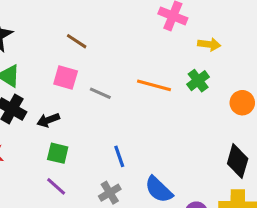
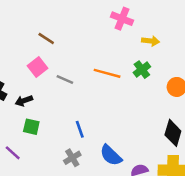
pink square: (66, 77) -> (38, 67), turned 36
purple line: (56, 186) -> (13, 153), moved

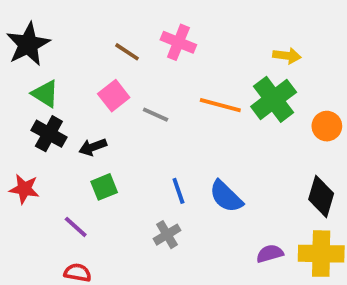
pink cross: (122, 19) -> (178, 42), moved
green cross: (142, 70) -> (274, 99), size x1.6
green square: (31, 127) -> (104, 187), turned -35
blue semicircle: (111, 155) -> (226, 196), moved

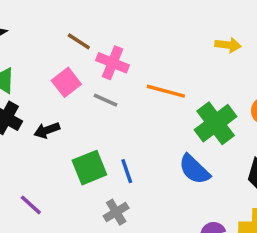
pink cross: (178, 42) -> (113, 63), moved
green cross: (274, 99) -> (216, 123), moved
green square: (104, 187) -> (89, 168), moved, size x1.4
blue semicircle: (226, 196) -> (194, 169), moved

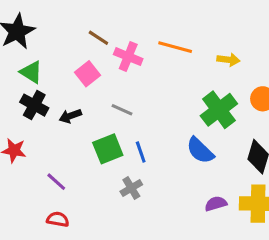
yellow arrow: (228, 45) -> (228, 60), moved
orange line: (166, 91) -> (175, 47), moved
gray line: (105, 100) -> (122, 110), moved

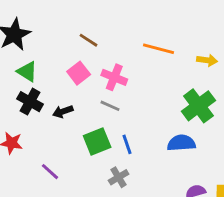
pink cross: (128, 57) -> (114, 77), moved
blue semicircle: (200, 150) -> (181, 143), turned 132

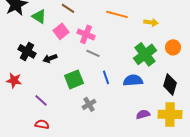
green triangle: (27, 72) -> (39, 16), moved
gray line: (110, 106) -> (93, 53), moved
blue line: (127, 144) -> (106, 77), moved

